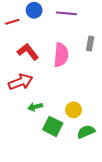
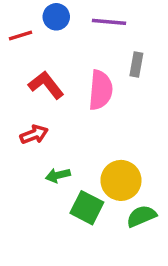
gray rectangle: (90, 43) -> (136, 65), moved
red arrow: (21, 82) -> (34, 134), size x0.7
yellow circle: (74, 110) -> (121, 180), size x1.5

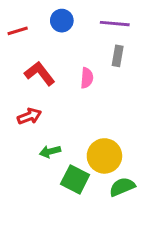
blue circle: (56, 17) -> (62, 21), moved
purple line: (109, 22) -> (115, 24), moved
pink semicircle: (101, 90) -> (87, 78), size x0.6

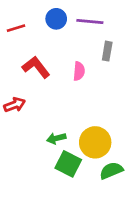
purple line: (115, 24) -> (90, 21), moved
red arrow: (29, 116) -> (15, 105), moved
green arrow: (50, 152) -> (56, 138), moved

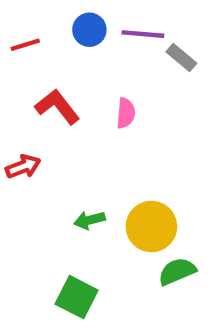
gray rectangle: (107, 51) -> (181, 58), moved, turned -60
green square: (68, 164) -> (77, 297), moved

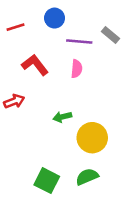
purple line: (143, 34) -> (79, 41), moved
green arrow: (89, 220) -> (62, 117), moved
green semicircle: (177, 271) -> (87, 177), moved

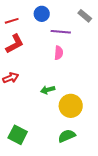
gray rectangle: (110, 35) -> (85, 16), moved
red L-shape: (35, 65) -> (15, 44), moved, turned 100
green square: (47, 181) -> (18, 135), moved

